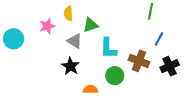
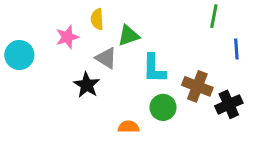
blue line: (159, 39) -> (236, 49), moved, turned -32
black star: (70, 66) -> (87, 85), moved
black cross: (170, 66) -> (229, 104), moved

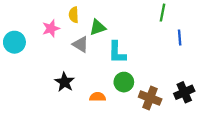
black star: (87, 85) -> (65, 82), moved
brown cross: (197, 86) -> (150, 98), moved
black cross: (229, 104) -> (184, 92), moved

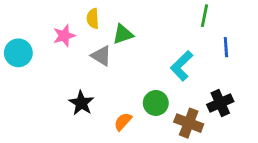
cyan L-shape: (117, 52) -> (182, 66), moved, turned 45
black cross: (184, 92) -> (220, 103), moved
orange semicircle: (98, 97) -> (123, 122), turned -49

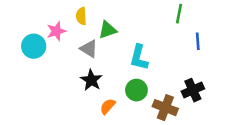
cyan circle: (18, 53) -> (34, 46), moved
cyan L-shape: (182, 66) -> (139, 57), moved, turned -32
black star: (81, 103) -> (91, 80), moved

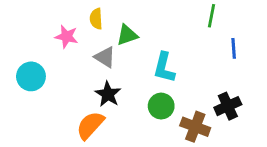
pink star: (56, 31) -> (66, 36), turned 30
cyan circle: (34, 46) -> (31, 76), moved
orange semicircle: (108, 106) -> (90, 125), moved, size x1.5

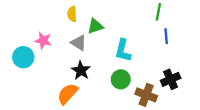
pink star: (66, 36) -> (43, 41), moved
blue line: (234, 48) -> (166, 36), moved

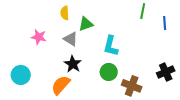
blue line: (166, 36) -> (165, 23), moved
cyan circle: (23, 57) -> (21, 75), moved
black cross: (171, 79) -> (166, 72), moved

